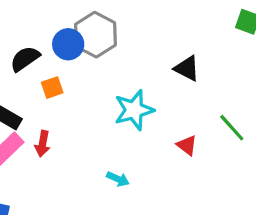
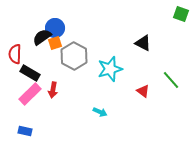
gray hexagon: (95, 35) -> (74, 56), moved
blue circle: (68, 44) -> (55, 28), moved
orange square: (52, 88) -> (55, 43), moved

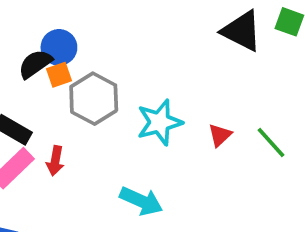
black triangle: (143, 43) -> (242, 31), moved, size x1.4
red triangle: (143, 91) -> (220, 135), moved, turned 40
cyan arrow: (100, 112) -> (141, 201), size x1.6

